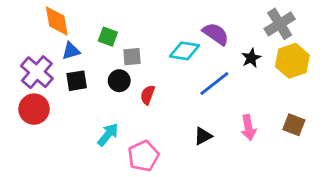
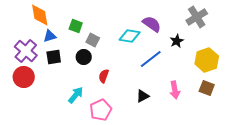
gray square: (132, 57) -> (93, 40), turned 32
yellow hexagon: (292, 61) -> (207, 60), moved
red semicircle: (148, 95) -> (104, 76), moved

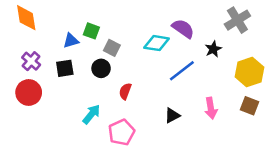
orange diamond: (40, 15) -> (26, 18), moved
blue triangle: (50, 36) -> (71, 41), moved
purple cross: (26, 51) -> (31, 61), size x0.7

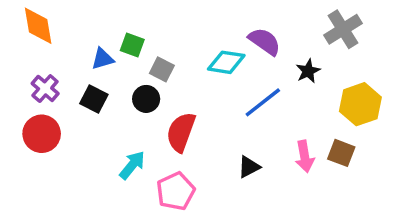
black square: (65, 68) -> (94, 99), turned 36
red semicircle: (125, 91) -> (181, 132), size x1.6
brown square: (249, 106) -> (341, 153), moved

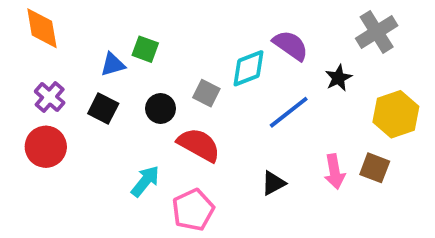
cyan diamond: (226, 62) -> (249, 68), turned -30
gray square: (162, 69) -> (206, 93), moved
red semicircle: (181, 132) -> (199, 145), turned 99

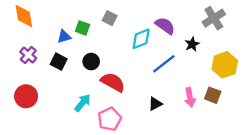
gray square: (206, 93) -> (110, 18), moved
red circle: (46, 147) -> (26, 96), moved

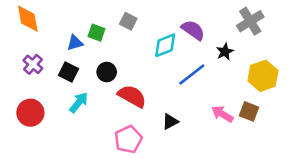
pink arrow: (190, 97) -> (222, 114), turned 132
cyan arrow: (82, 103) -> (79, 103), moved
black triangle: (155, 104) -> (170, 122), moved

